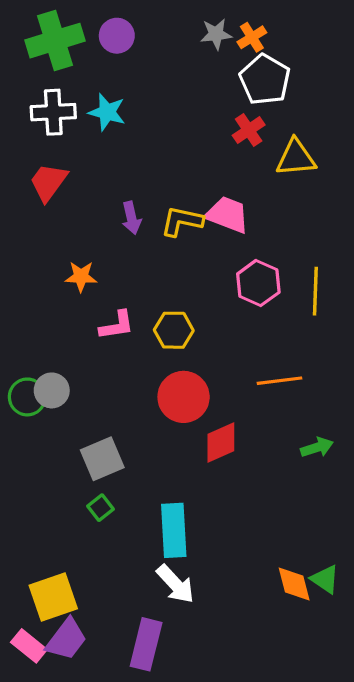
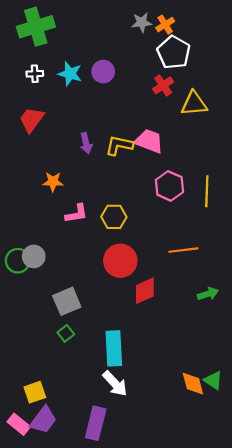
purple circle: (117, 36) -> (103, 72), moved
white cross: (53, 112) -> (35, 74), size x0.6
yellow square: (53, 597) -> (35, 392), size x0.7

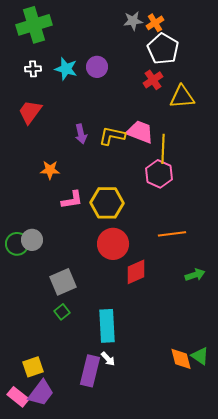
yellow line: (207, 191) -> (163, 149), moved
yellow hexagon: (114, 217) -> (107, 203), size x1.4
white arrow: (115, 384) -> (108, 359), size x0.6
purple rectangle: (96, 423) -> (90, 371), moved

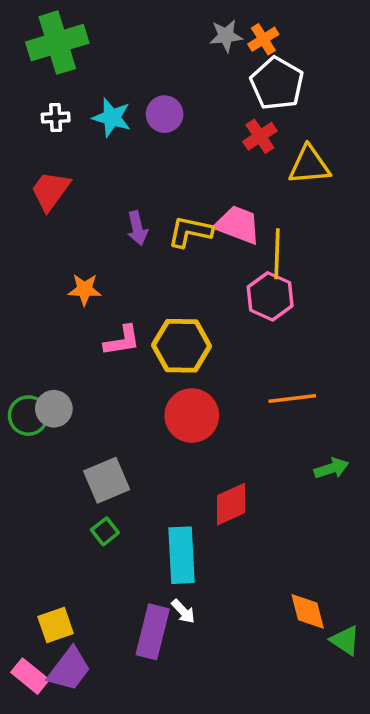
red diamond: (136, 272) -> (231, 504), moved
green triangle: (200, 356) -> (345, 640), moved

